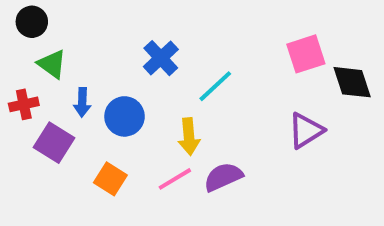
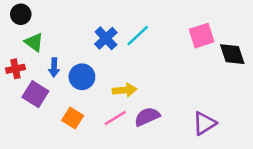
cyan line: (215, 86) -> (138, 36), moved
purple triangle: (306, 131) -> (204, 123), moved
yellow arrow: (189, 137) -> (125, 90), turned -90

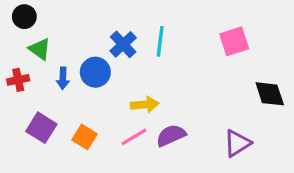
cyan line: (138, 36) -> (160, 41), turned -40
black diamond: (232, 54) -> (270, 94), moved
blue circle: (82, 77) -> (95, 72), moved
purple square: (35, 94) -> (41, 128), moved

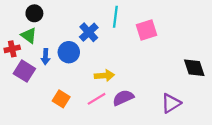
black circle: (24, 17) -> (34, 13), moved
cyan line: (160, 41) -> (115, 17), moved
pink square: (234, 41) -> (147, 30), moved
red cross: (18, 80) -> (12, 49), moved
purple square: (41, 128) -> (24, 71), moved

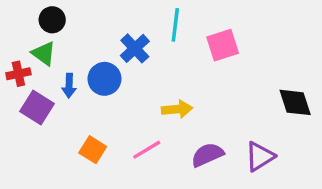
yellow arrow: (104, 76) -> (177, 109), moved
purple semicircle: (123, 98) -> (207, 155), moved

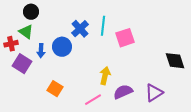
cyan line: (175, 25) -> (103, 26), moved
pink square: (223, 45) -> (125, 38), moved
yellow arrow: (177, 109) -> (105, 76), moved, turned -72
pink line: (147, 150) -> (93, 100), moved

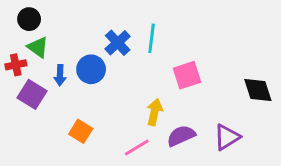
black circle: (31, 12) -> (29, 19), moved
pink square: (125, 38) -> (187, 75), moved

